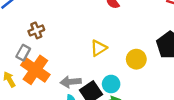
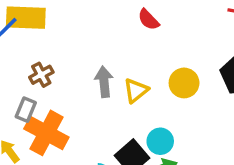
yellow circle: (136, 59) -> (184, 83), moved
gray arrow: (71, 82) -> (104, 82), moved, turned 96

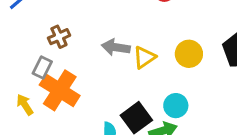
gray arrow: (104, 82) -> (116, 47), turned -80
cyan circle: (160, 141) -> (176, 106), moved

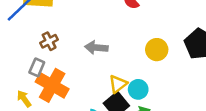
yellow triangle: (144, 57) -> (118, 84), moved
cyan circle: (176, 106) -> (138, 89), moved

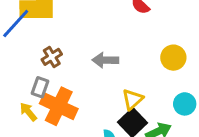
cyan circle: (138, 89) -> (185, 104), moved
yellow arrow: (24, 99) -> (28, 112), moved

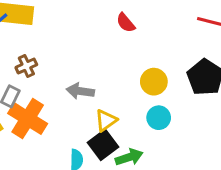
gray arrow: (105, 60) -> (80, 91), moved
cyan circle: (185, 104) -> (159, 118), moved

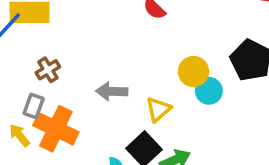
cyan circle: (159, 118) -> (209, 91), moved
yellow triangle: (106, 120) -> (158, 109), moved

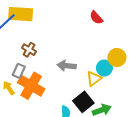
brown cross: (48, 70) -> (29, 50), turned -32
cyan circle: (209, 91) -> (104, 68), moved

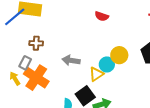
red semicircle: (96, 18) -> (102, 16), turned -32
brown cross: (29, 50) -> (36, 43), turned -32

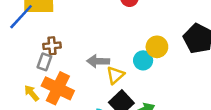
gray rectangle: (25, 63) -> (44, 62), moved
yellow triangle: (96, 74) -> (115, 75), moved

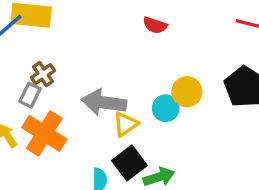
brown cross: (52, 46) -> (43, 74), turned -35
gray arrow: (98, 61) -> (104, 102), size x1.4

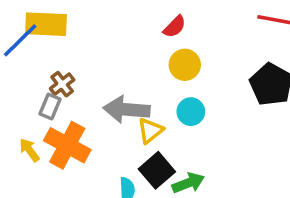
red semicircle: (155, 25) -> (175, 27), turned -60
yellow circle: (187, 92) -> (185, 65), moved

